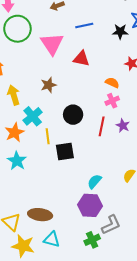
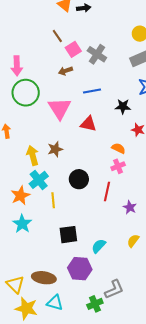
black star: (120, 32) -> (123, 106), moved
yellow arrow: (14, 95) -> (33, 155), moved
purple star: (123, 126) -> (130, 207), moved
black square: (65, 151) -> (68, 235), moved
purple hexagon: (90, 205) -> (80, 269), moved

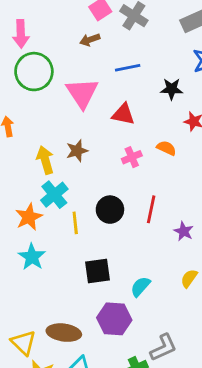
pink cross: (118, 166) -> (132, 157), moved
black circle: (79, 179) -> (110, 210), moved

